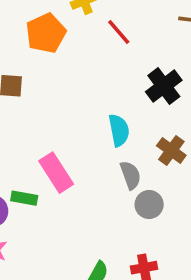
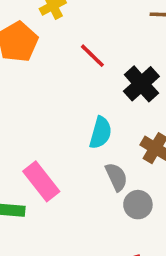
red line: (119, 32) -> (92, 56), moved
cyan semicircle: (119, 130) -> (100, 133), turned 32

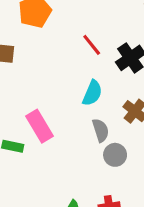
red line: (92, 56) -> (92, 45), moved

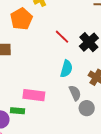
pink rectangle: (40, 126) -> (34, 95), turned -45

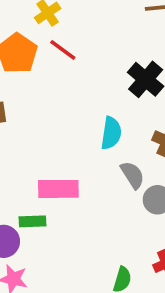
red line: (62, 37) -> (63, 50), moved

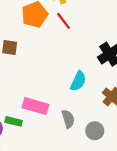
gray semicircle: (132, 175) -> (68, 119), moved

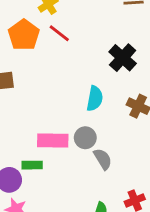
gray semicircle: (68, 119) -> (103, 159), moved
gray circle: (95, 131) -> (85, 138), moved

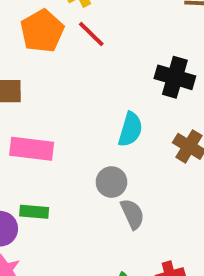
black cross: (123, 58) -> (175, 77), turned -32
pink rectangle: (53, 141) -> (32, 149), moved

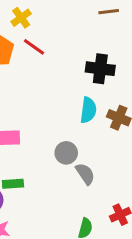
cyan semicircle: (130, 129) -> (88, 110), moved

